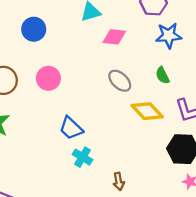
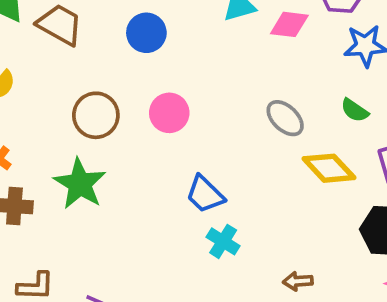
pink diamond: (114, 37) -> (289, 24), moved
green semicircle: (162, 75) -> (355, 110), turned -30
brown arrow: (119, 181) -> (298, 281), moved, turned 96

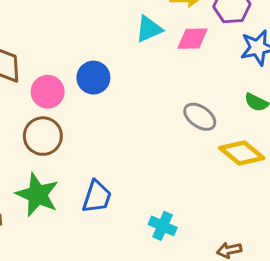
blue circle: (146, 33) -> (93, 78), moved
pink circle: (169, 113) -> (48, 92), moved
blue trapezoid: (205, 194) -> (97, 197), moved, turned -108

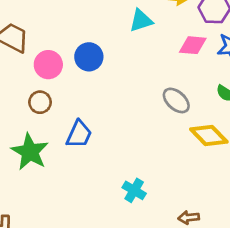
pink diamond: (193, 39) -> (193, 45), moved
brown circle: (43, 136) -> (40, 102), size x0.7
blue trapezoid: (97, 197) -> (79, 134), moved

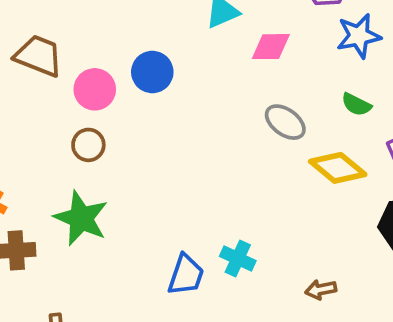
pink diamond: (193, 45) -> (271, 47), moved
blue trapezoid: (79, 134) -> (186, 275), moved

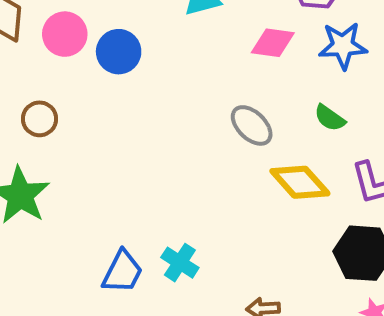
pink diamond: (271, 47) -> (273, 43), moved
pink circle: (95, 89) -> (65, 34), moved

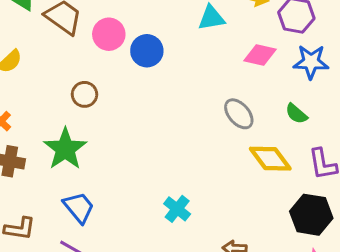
blue trapezoid: (122, 272) -> (79, 207), moved, turned -72

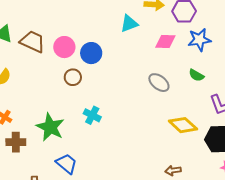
brown circle: (84, 94) -> (73, 77), moved
yellow diamond: (270, 159) -> (183, 125), moved
cyan cross: (177, 209) -> (92, 115), moved

